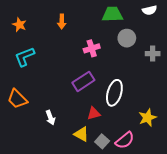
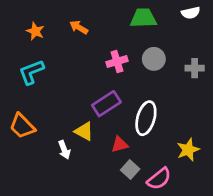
orange arrow: (62, 22) -> (79, 27), turned 120
orange star: (19, 25) -> (35, 31), moved
gray circle: (127, 38) -> (154, 59), moved
yellow triangle: (81, 134) -> (84, 131), moved
gray square: (102, 141) -> (130, 170), moved

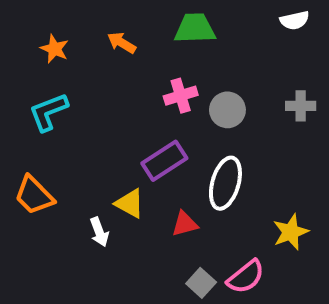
green trapezoid: (143, 18) -> (195, 28), moved
gray circle: (154, 59) -> (227, 110), moved
gray square: (130, 170) -> (201, 283), moved

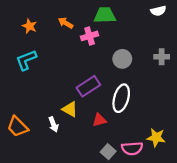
pink cross: (181, 96) -> (90, 36), moved
orange trapezoid: (34, 195) -> (17, 127), moved
yellow star: (291, 232) -> (156, 138), moved, turned 30
pink semicircle: (246, 277) -> (132, 148), turned 35

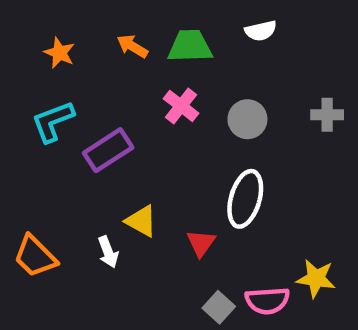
white semicircle: (158, 11) -> (261, 31), moved
green trapezoid: (105, 15) -> (190, 46), moved
pink cross: (90, 36) -> (181, 106), moved, turned -35
purple rectangle: (88, 86) -> (108, 150), moved
red triangle: (99, 120) -> (201, 243), turned -40

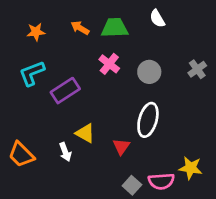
white semicircle: (261, 31) -> (157, 19), turned 72
orange star: (59, 53) -> (36, 32), turned -30
gray cross: (327, 115) -> (197, 69), turned -36

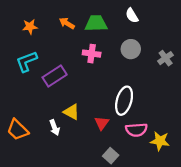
pink cross: (109, 64) -> (92, 54), turned -30
gray circle: (149, 72) -> (131, 49), moved
pink semicircle: (161, 181) -> (136, 130), moved

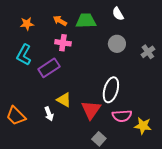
pink cross: (92, 54) -> (63, 43), moved
cyan L-shape: (27, 61) -> (24, 55), turned -40
red triangle: (102, 123) -> (91, 110), size x1.5

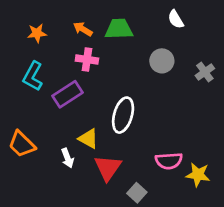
white semicircle: (118, 14) -> (176, 19), moved
white ellipse: (111, 90) -> (123, 115), moved
red triangle: (91, 110) -> (108, 168), moved
orange trapezoid: (16, 116) -> (22, 144), moved

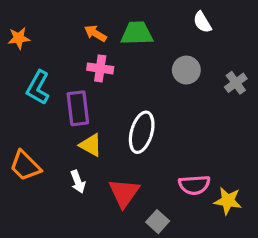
orange star: (37, 33) -> (19, 38), moved
purple rectangle: (68, 94) -> (78, 108), turned -64
yellow triangle: (88, 139) -> (91, 145), moved

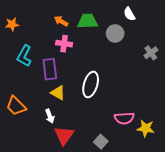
gray circle: (186, 70) -> (115, 33), moved
red triangle: (124, 193) -> (64, 136), moved

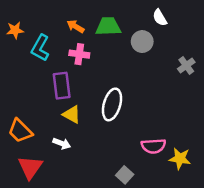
cyan L-shape: (24, 56) -> (40, 48), moved
white arrow: (50, 116) -> (62, 143), turned -48
red triangle: (64, 136) -> (30, 167), moved

